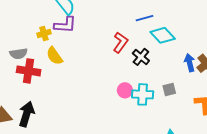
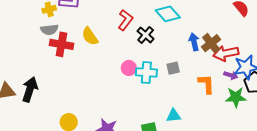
gray semicircle: (18, 54) -> (49, 30), moved
yellow semicircle: (54, 56) -> (90, 36), moved
red cross: (29, 71) -> (61, 44), moved

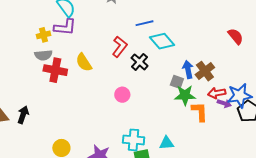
red arrow: (226, 53) -> (217, 93), moved, size x0.7
gray square: (173, 68) -> (177, 82), moved, turned 32
cyan cross: (146, 72) -> (134, 140), moved
black arrow: (30, 89) -> (23, 115), size x0.7
green star: (236, 97) -> (185, 95), moved

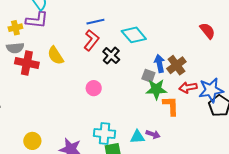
blue line: (145, 23) -> (95, 22), moved
purple arrow: (224, 103) -> (153, 134), moved

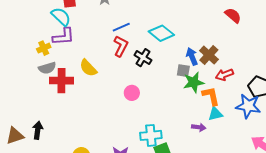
blue star: (211, 90) -> (248, 106), moved, turned 30
cyan triangle: (137, 137) -> (215, 114), moved

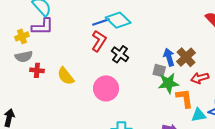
cyan diamond: (161, 33) -> (118, 20), moved
yellow semicircle: (88, 68) -> (66, 76), moved
red cross: (62, 81) -> (37, 70), size x0.6
pink circle: (132, 93) -> (106, 88), size x1.6
cyan triangle: (215, 114) -> (199, 115), moved

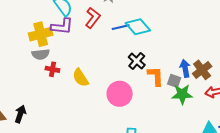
yellow cross: (22, 36) -> (41, 34), size x1.6
red L-shape: (99, 41) -> (93, 18), moved
orange L-shape: (185, 98) -> (156, 76), moved

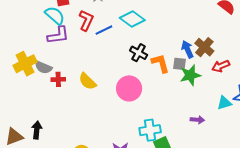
blue line: (121, 27) -> (104, 30), moved
yellow cross: (41, 34) -> (25, 64), moved
gray semicircle: (41, 54) -> (43, 67), turned 42

